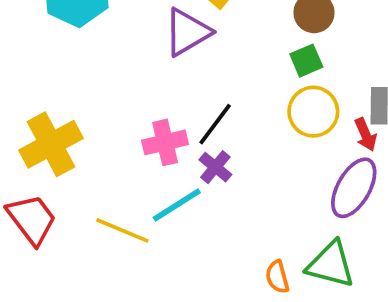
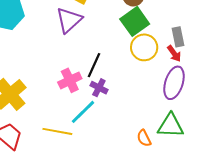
green square: (306, 61) -> (135, 21), size x1.6

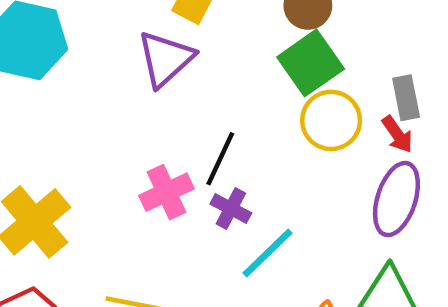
cyan line: (83, 112) -> (267, 253), moved

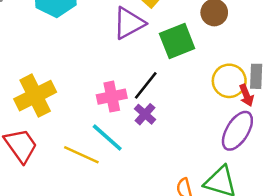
green square: (311, 63) -> (177, 41), moved
yellow circle: (331, 120) -> (229, 81), moved
cyan line: (267, 253) -> (107, 138), moved, turned 72

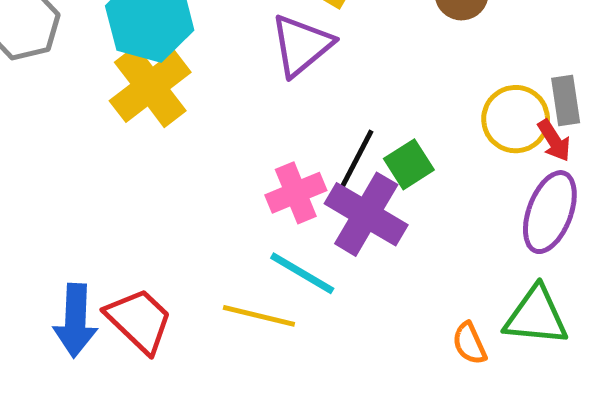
green square: (177, 41) -> (409, 164), moved, size x0.7
yellow cross: (35, 96) -> (150, 87), moved
purple cross: (145, 114) -> (366, 214), size x1.8

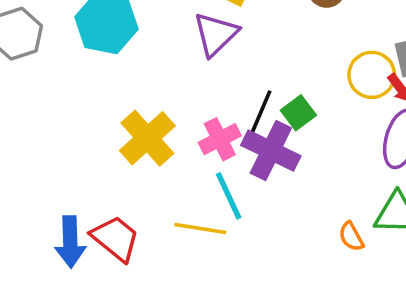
yellow cross: (150, 87) -> (147, 138), moved
cyan line: (302, 273) -> (229, 196), turned 39

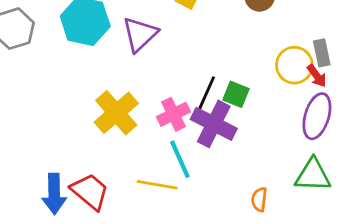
purple triangle: (216, 34) -> (140, 34), moved
green square: (298, 113) -> (236, 94), turned -32
orange semicircle: (351, 237) -> (259, 199), moved, turned 35

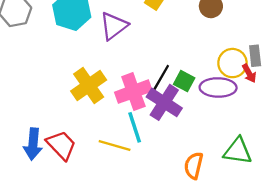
pink cross: (173, 114) -> (133, 92), size x1.4
purple ellipse: (317, 116) -> (218, 87), moved, turned 68
orange semicircle: (259, 199) -> (194, 166), size x1.4

